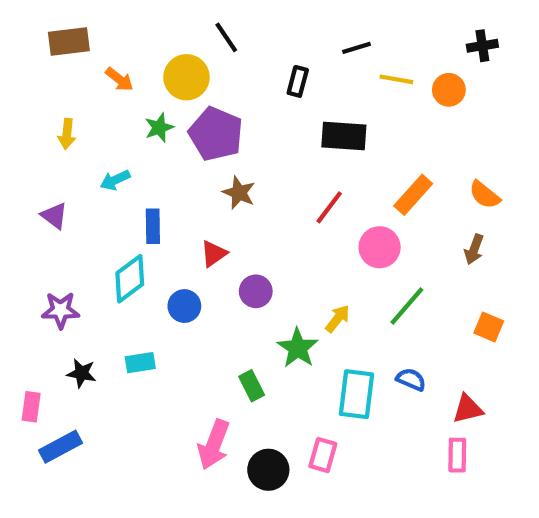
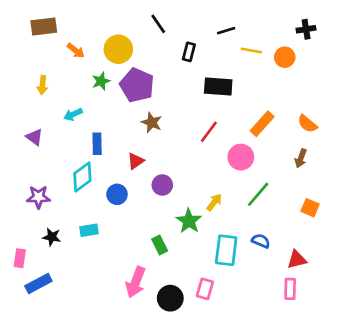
black line: (226, 37) -> (158, 24), moved

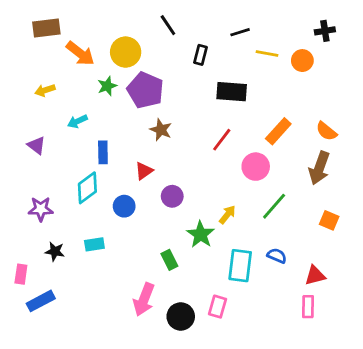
orange arrow: (76, 51) -> (80, 53), size x1.5
yellow arrow: (42, 85) -> (45, 90), turned 66
brown arrow: (301, 158) -> (319, 168), size x1.6

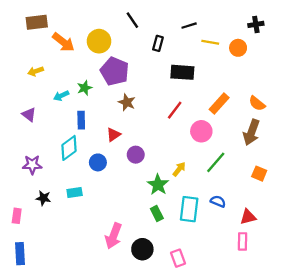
green star: (107, 86) -> (85, 88), moved
green rectangle: (169, 260) -> (157, 214), moved
blue rectangle: (41, 301) -> (20, 254), moved, turned -65
pink rectangle: (217, 307) -> (178, 258), moved, turned -36

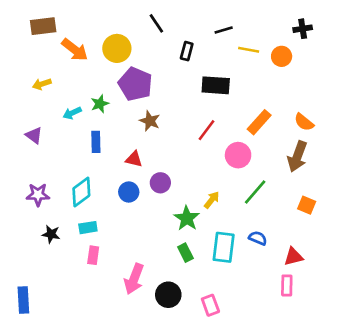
red triangle: (113, 135) -> (134, 159), turned 48
cyan diamond: (69, 148) -> (81, 192), moved
blue circle: (98, 162) -> (129, 192), moved
pink rectangle: (17, 216) -> (93, 255), moved

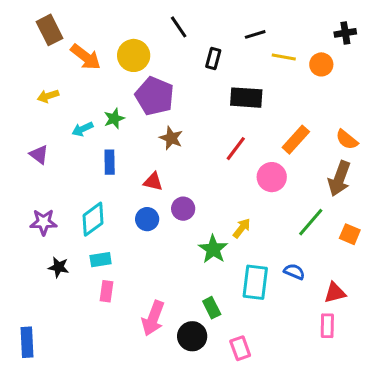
brown rectangle: (43, 26) -> (50, 30), turned 70
green line: (255, 192) -> (311, 222), moved
green rectangle: (185, 253) -> (212, 308), moved

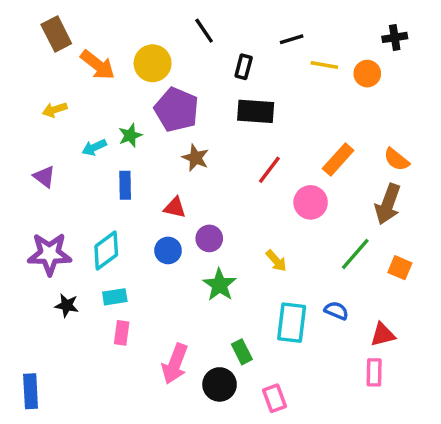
black rectangle: (246, 98) -> (256, 111), moved
purple star: (44, 222) -> (49, 254), size x1.4
yellow arrow: (242, 228) -> (276, 261), turned 100
green star: (213, 249) -> (220, 285), moved

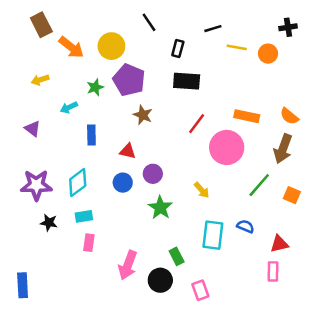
green star: (130, 135) -> (95, 87), moved
orange rectangle: (338, 159) -> (247, 116), turned 60
pink circle: (311, 202) -> (227, 147), size x1.4

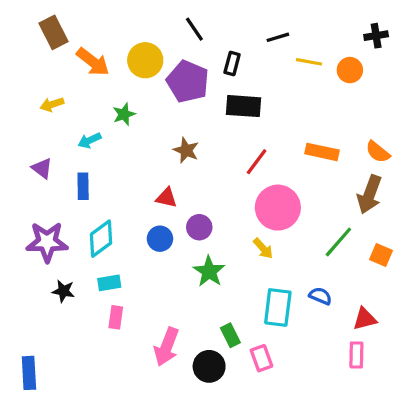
purple pentagon: (129, 80) -> (188, 82), moved
blue rectangle: (91, 135) -> (83, 186), moved
pink circle: (227, 147) -> (278, 208), moved
pink rectangle: (200, 290) -> (261, 358), moved

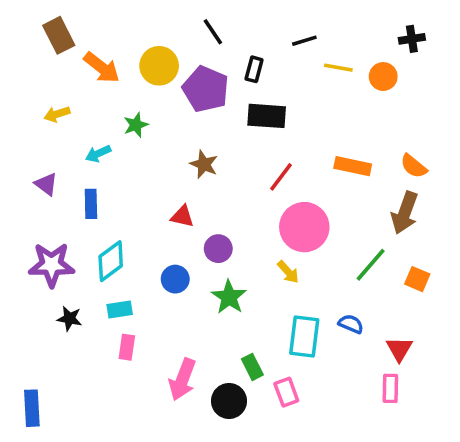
blue circle: (160, 239) -> (175, 279), moved
red triangle: (365, 319) -> (399, 349), turned -45

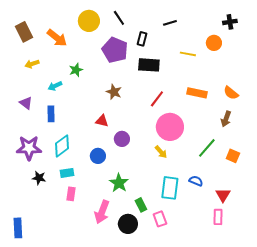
brown rectangle: (59, 35) -> (24, 32), moved
yellow circle: (159, 66) -> (89, 21), moved
yellow line: (338, 68) -> (188, 54), moved
brown arrow: (405, 213) -> (226, 119), size x0.7
green star: (229, 297) -> (119, 183), moved

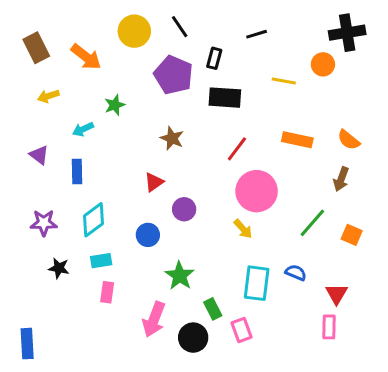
black cross: (230, 22) -> (347, 33), size x1.6
red triangle: (102, 121) -> (154, 182), turned -48
purple star: (29, 148) -> (44, 223), size x0.7

